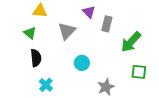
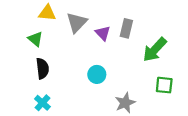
purple triangle: (89, 12) -> (103, 33), moved
gray triangle: (67, 31) -> (77, 22), moved
cyan cross: (46, 85) -> (42, 103), moved

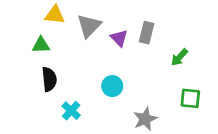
green triangle: (35, 39) -> (41, 45), turned -42
green arrow: (155, 50) -> (179, 57), size x0.6
cyan cross: (42, 103) -> (71, 111), moved

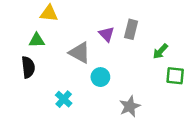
gray triangle: (89, 26) -> (80, 53), moved, turned -45
black semicircle: (49, 79) -> (28, 67), moved
green square: (190, 98) -> (175, 76), moved

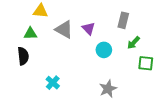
gray rectangle: (131, 29) -> (123, 20), moved
gray triangle: (80, 53) -> (64, 29), moved
cyan circle: (100, 77) -> (104, 50), moved

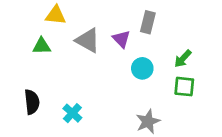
gray rectangle: (123, 20) -> (148, 22), moved
black semicircle: (23, 56) -> (32, 102), moved
green square: (146, 63) -> (184, 87), moved

